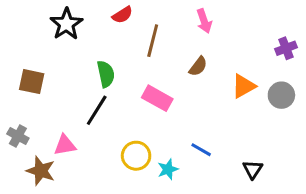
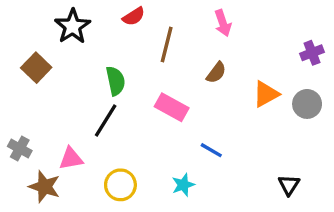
brown square: (32, 82) -> (36, 68), moved, turned 32
blue line: (201, 150) -> (211, 150), moved
yellow circle: (136, 156) -> (120, 185), moved
black triangle: (253, 169) -> (289, 185), moved

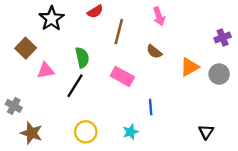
brown semicircle: (216, 73) -> (154, 52), turned 91
blue line: (211, 150) -> (151, 107), turned 56
pink triangle: (71, 158) -> (46, 71), moved

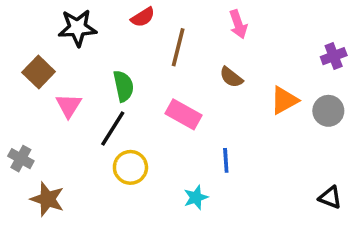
black star: (52, 19) -> (77, 28), turned 30
pink triangle: (46, 71) -> (69, 106), turned -48
yellow circle: (86, 132) -> (130, 167), moved
black triangle: (206, 132) -> (330, 197), moved, turned -42

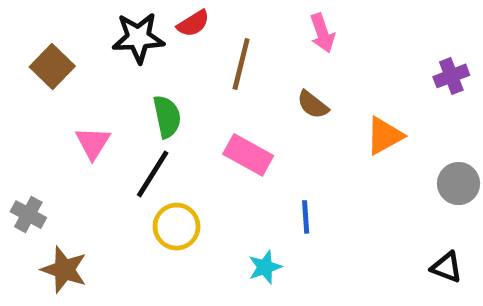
black star: (77, 28) -> (138, 38), moved
brown square: (39, 72) -> (52, 66), moved
gray circle: (328, 111) -> (458, 184), moved

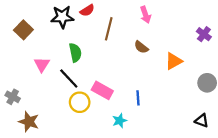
purple cross: (451, 76) -> (204, 34), turned -32
pink rectangle: (248, 155) -> (102, 90), moved
black line: (153, 174) -> (69, 78), turned -75

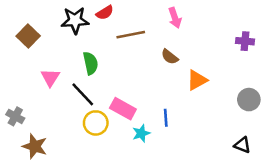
brown line: (109, 29) -> (131, 35), turned 65
purple cross: (204, 34) -> (245, 41), turned -32
orange triangle: (174, 61) -> (197, 80), moved
cyan star: (120, 121) -> (141, 133), moved

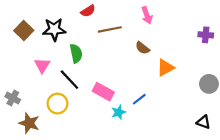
black star: (75, 20) -> (54, 29), moved
blue line: (166, 118) -> (139, 99), turned 56
yellow circle: (96, 123) -> (57, 104), moved

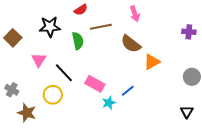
brown square: (24, 31) -> (13, 38), moved
brown semicircle: (142, 48) -> (131, 44), size x1.5
green semicircle: (76, 53) -> (78, 41), moved
black triangle: (204, 122) -> (187, 112), turned 40

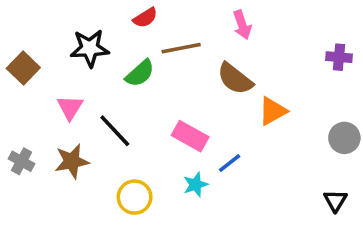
green semicircle: (78, 41) -> (140, 73), turned 60
pink rectangle: (95, 84) -> (190, 136), moved
yellow circle: (53, 95) -> (135, 197), moved
brown star: (27, 113) -> (72, 161), moved, turned -30

